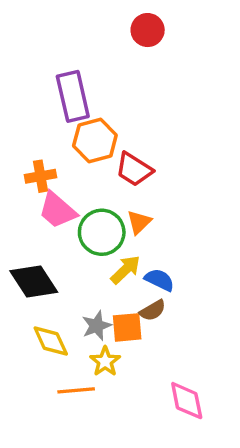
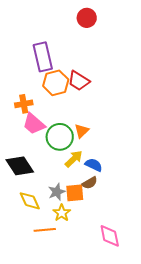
red trapezoid: (134, 169) -> (79, 81), moved

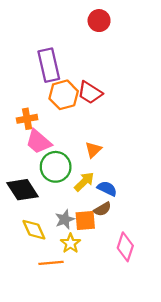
green circle: (60, 137) -> (56, 167), moved
pink diamond: (110, 236) -> (125, 247), moved, turned 30

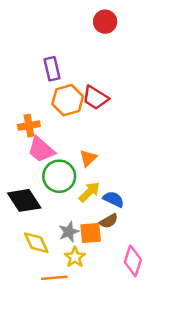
purple rectangle: (49, 65) -> (52, 69), size x0.7
orange triangle: (93, 150) -> (88, 158), moved

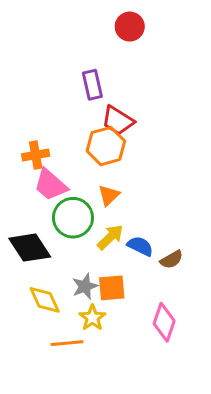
purple rectangle: (52, 69) -> (92, 85), moved
orange hexagon: (68, 100) -> (106, 146), moved
brown semicircle: (109, 221) -> (172, 260), moved

